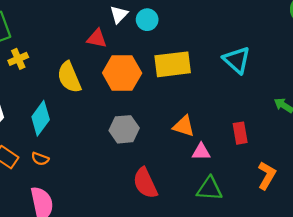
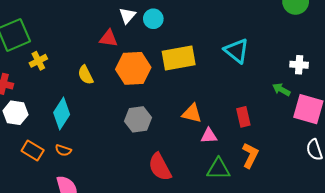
yellow semicircle: (69, 77) -> (86, 75), size x0.7
orange L-shape: (267, 175) -> (250, 155), moved

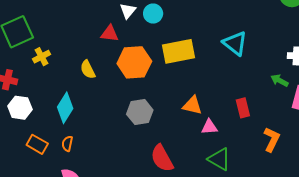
orange semicircle: (63, 150) -> (67, 144), turned 84
orange L-shape: (250, 155) -> (272, 139), moved
green triangle: (218, 169) -> (219, 159), turned 30

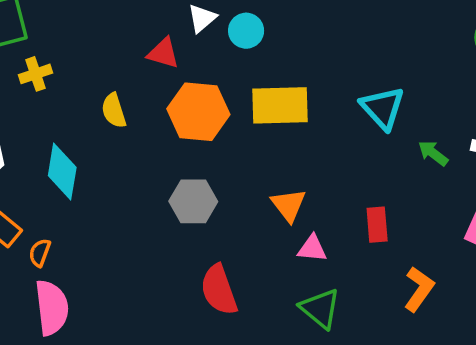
green arrow: (280, 81) -> (433, 153), moved
orange triangle: (192, 105) -> (288, 205), turned 30
cyan diamond: (65, 108) -> (62, 171), turned -32
orange semicircle: (67, 144) -> (40, 253), moved

